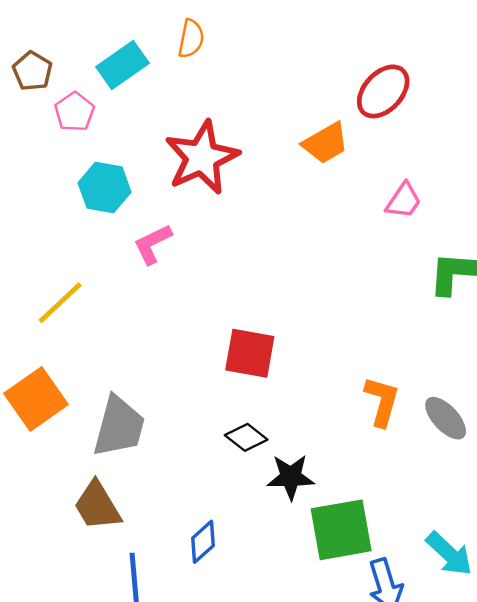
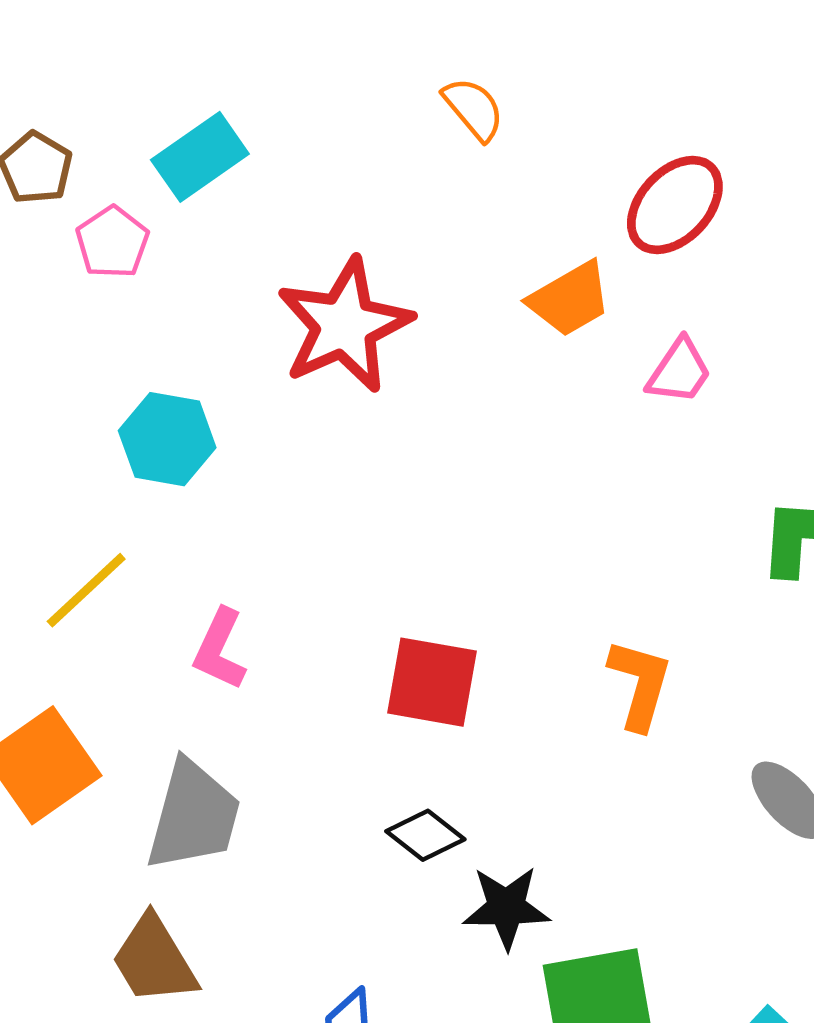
orange semicircle: (191, 39) -> (474, 109), moved, turned -51
cyan hexagon: (105, 188) -> (167, 439), moved
pink trapezoid: (404, 201) -> (679, 371), moved
pink L-shape: (153, 244) -> (220, 649), moved, turned -39
orange L-shape: (382, 401) -> (640, 684), moved

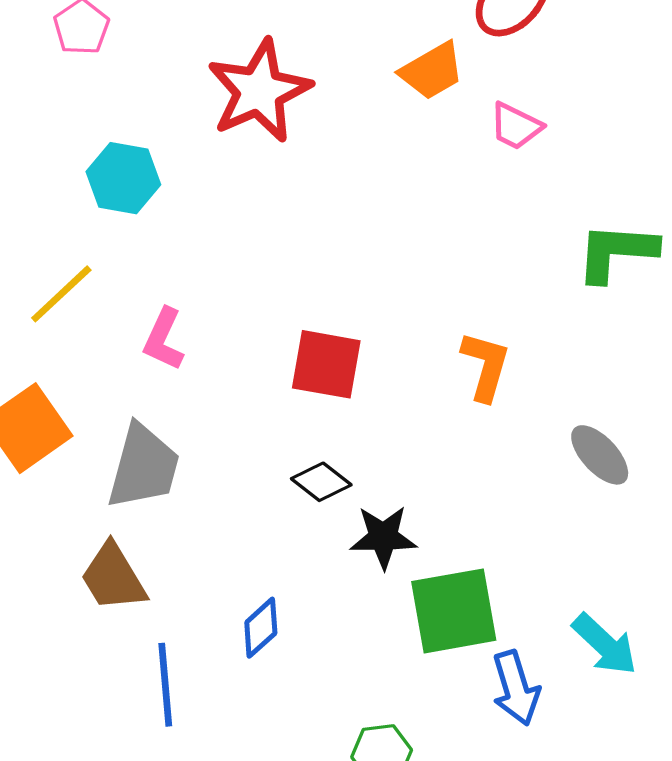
pink trapezoid: (679, 371) -> (516, 126), turned 82

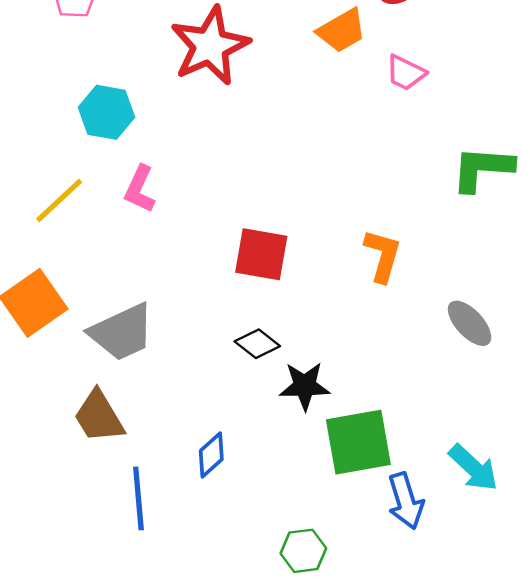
pink L-shape: (164, 339) -> (140, 189), moved
gray trapezoid: (143, 467) -> (122, 332), turned 50

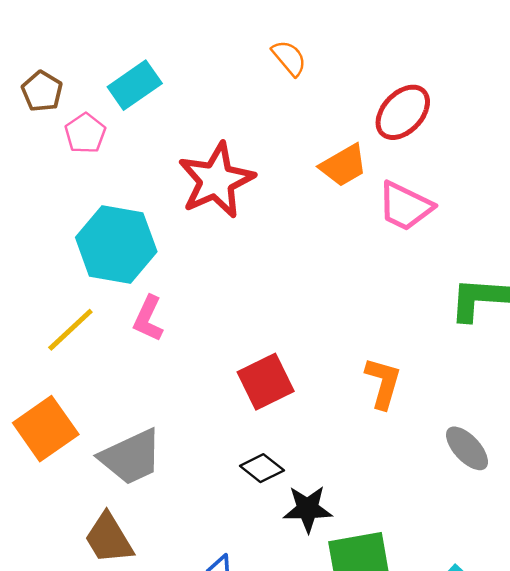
pink trapezoid: (406, 73) -> (405, 206), size x1.4
cyan hexagon: (107, 112) -> (116, 245), size x1.5
red square: (261, 254) -> (266, 382), turned -36

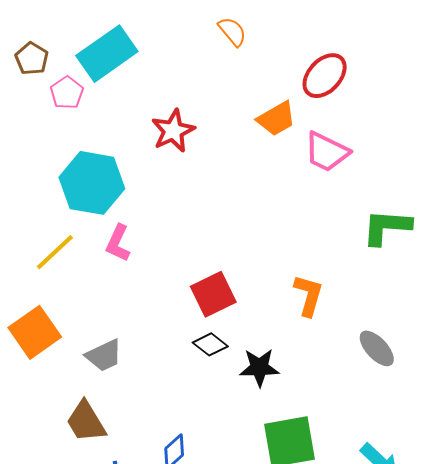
cyan rectangle: (135, 85) -> (107, 54), size x1.4
red star: (216, 180) -> (173, 131), size x0.7
gray trapezoid: (131, 457) -> (104, 355), size x0.7
black diamond: (262, 468) -> (210, 344), moved
black star: (308, 509) -> (259, 367), moved

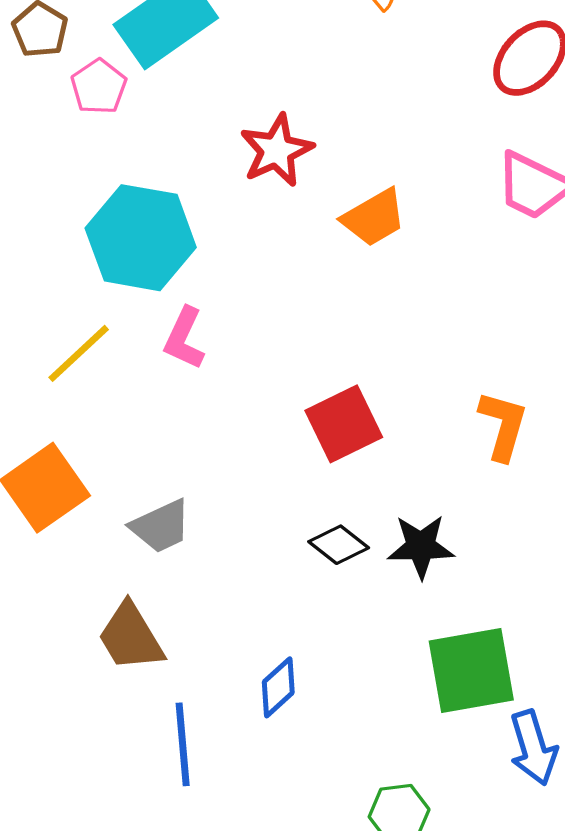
orange trapezoid: (276, 119) -> (374, 218), moved
black diamond: (210, 344) -> (339, 545), moved

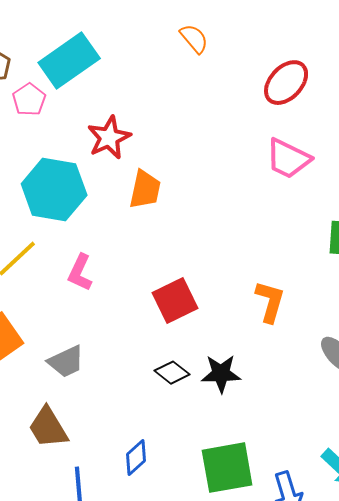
red star: (277, 150) -> (109, 138), moved
orange trapezoid: (374, 218) -> (145, 190), moved, turned -48
pink L-shape: (184, 338) -> (80, 273), moved
green square: (471, 671) -> (227, 468), moved

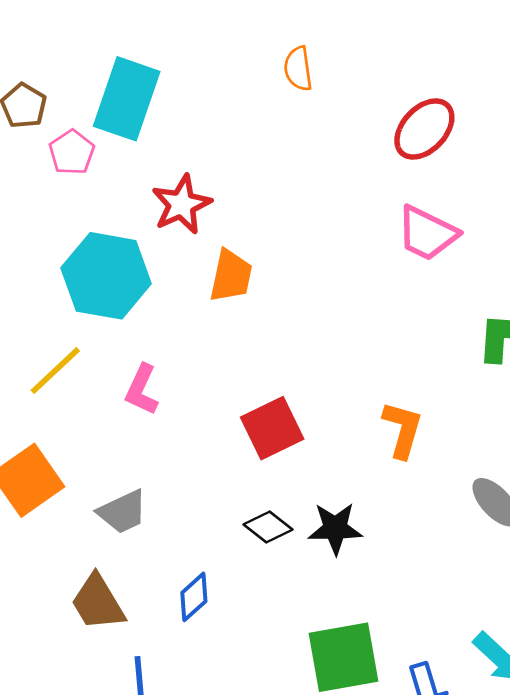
orange semicircle: (194, 39) -> (298, 69), turned -148
cyan rectangle: (69, 61) -> (127, 99), turned -36
blue diamond: (136, 458) -> (194, 597), moved

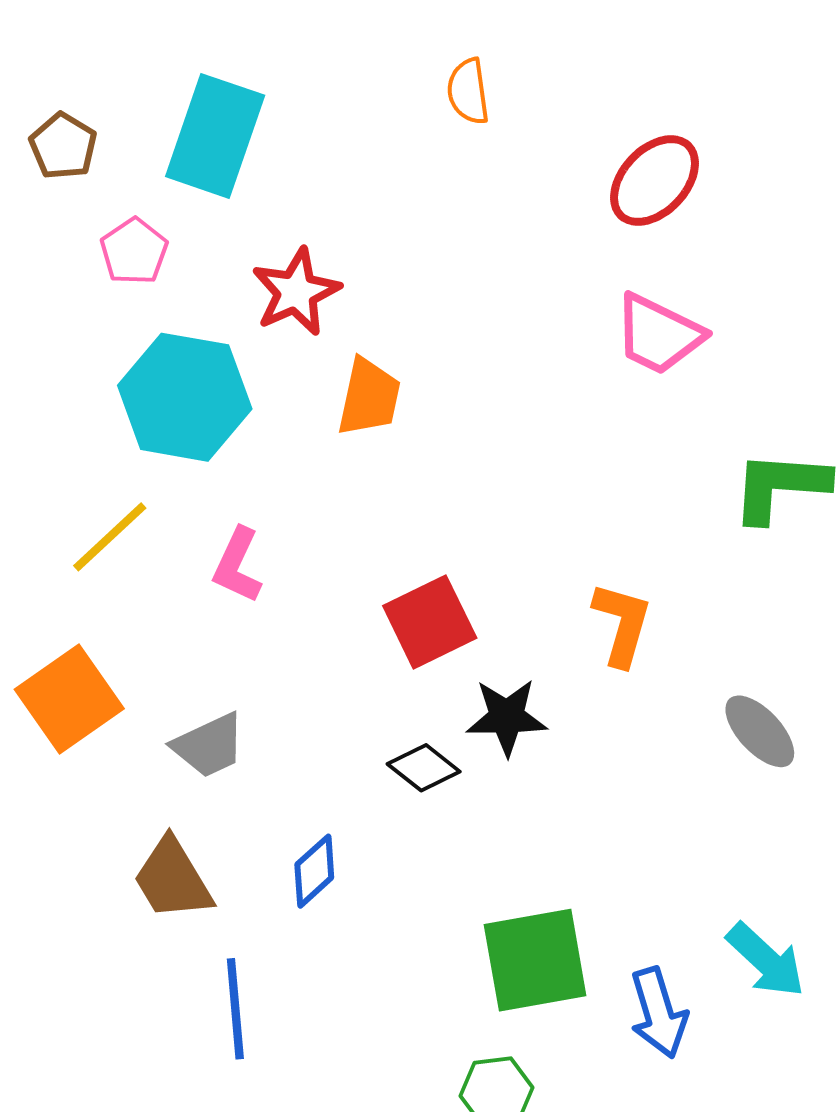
pink pentagon: (72, 152) -> (134, 251), moved
black star: (335, 528) -> (507, 717), moved

